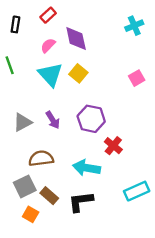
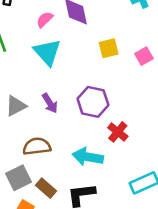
yellow square: (78, 73) -> (109, 48), moved, turned 36

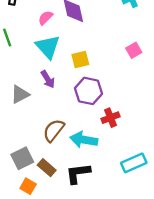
yellow square: (109, 48) -> (80, 60), moved
purple arrow: (50, 103) -> (48, 79), moved
red cross: (118, 132) -> (111, 118), turned 30
brown semicircle: (37, 146) -> (54, 130), moved, turned -45

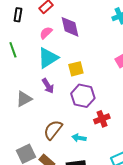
cyan triangle: (48, 47) -> (48, 58), turned 40
cyan arrow: (84, 140) -> (79, 138), size x0.6

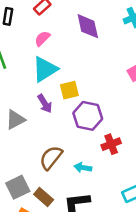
purple diamond: (70, 27) -> (88, 26), moved
yellow square: (76, 69) -> (69, 90), moved

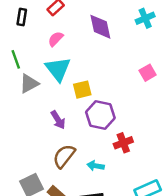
cyan triangle: (45, 69) -> (58, 69), turned -36
purple arrow: (45, 104) -> (58, 120), moved
gray triangle: (15, 120) -> (29, 84), moved

